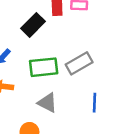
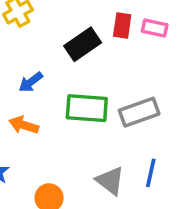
gray triangle: (47, 103) -> (110, 181), moved

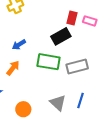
black rectangle: (83, 44) -> (61, 36), moved
orange arrow: (24, 125) -> (13, 68), turned 105

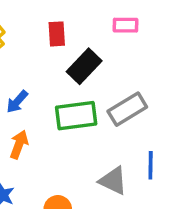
red rectangle: (72, 18) -> (57, 34), moved

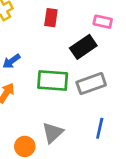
black rectangle: (84, 66) -> (83, 47), moved
gray triangle: (113, 181) -> (53, 133), moved, turned 40

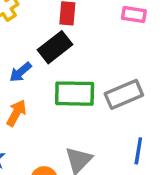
black rectangle: (83, 47) -> (55, 47), moved

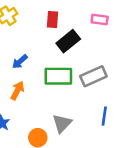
black rectangle: (55, 47) -> (68, 41), moved

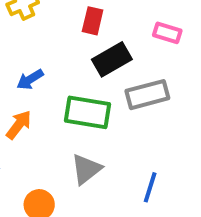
gray rectangle: (93, 76) -> (147, 95), moved
gray triangle: (62, 123) -> (86, 169), moved

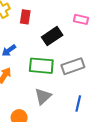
red rectangle: (93, 21) -> (25, 17), moved
gray rectangle: (147, 95) -> (73, 66), moved

